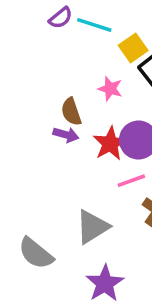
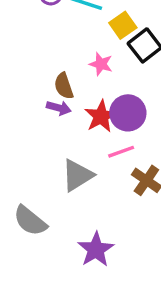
gray triangle: (92, 227) -> (77, 175), moved

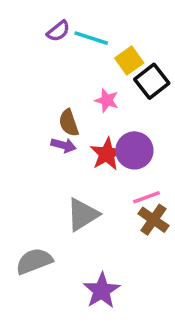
pink line: (121, 152) -> (147, 197), moved
gray semicircle: (30, 221) -> (34, 261), turned 120

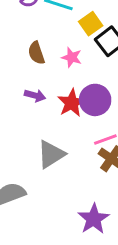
brown semicircle: (69, 123) -> (36, 53), moved
purple star: (102, 291) -> (94, 219), moved

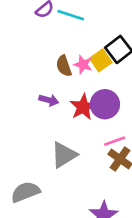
yellow square: (91, 24) -> (101, 60), moved
brown semicircle: (36, 53) -> (64, 66), moved

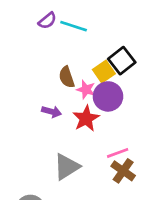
pink star: (83, 64) -> (86, 90), moved
purple circle: (105, 104) -> (108, 96), moved

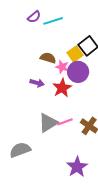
cyan line: (74, 26) -> (53, 21), turned -36
brown semicircle: (67, 77) -> (48, 58), turned 126
pink line: (118, 153) -> (65, 122), moved

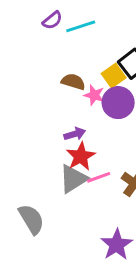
purple arrow: (37, 83) -> (75, 134), moved, turned -32
red star: (62, 88) -> (81, 156), moved
gray semicircle: (20, 150) -> (31, 219), turned 80

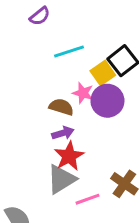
cyan line: (81, 26) -> (69, 51), moved
brown semicircle: (73, 82) -> (61, 107), moved
pink line: (99, 177) -> (87, 199), moved

